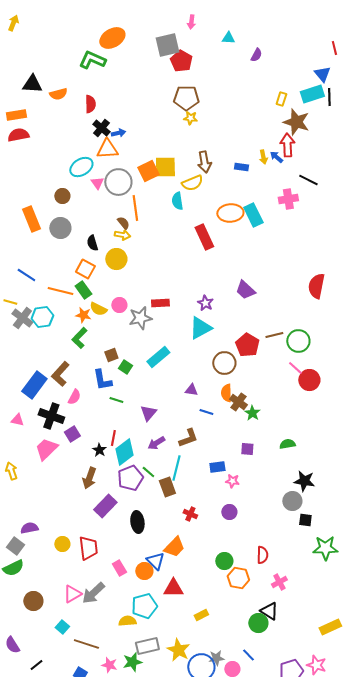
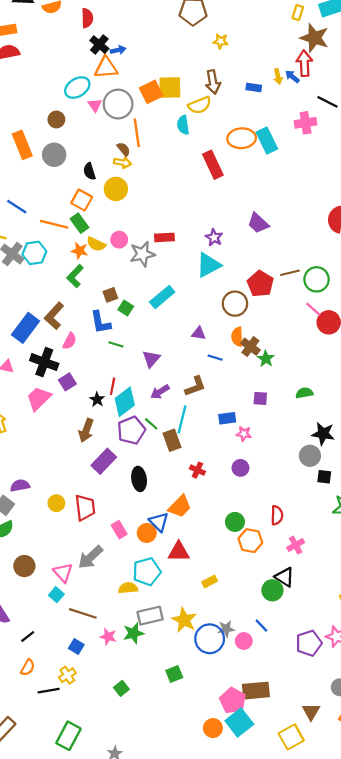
yellow star: (190, 118) -> (221, 41), moved
pink triangle: (72, 594) -> (63, 573), moved, turned -42

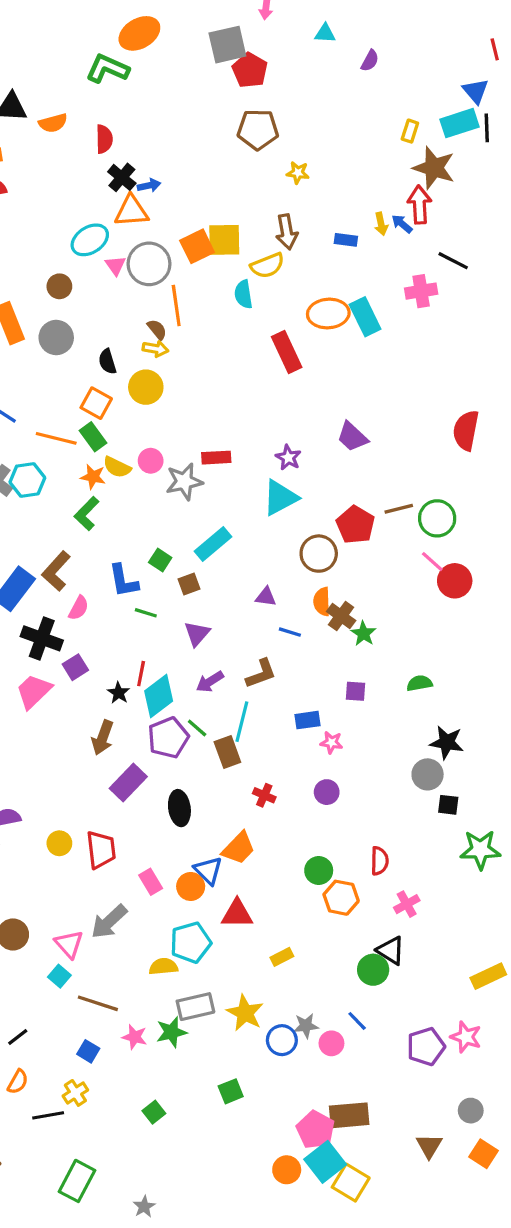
brown square: (110, 295) -> (189, 584), moved
blue circle: (210, 639) -> (282, 1040), size x0.7
yellow square: (291, 737) -> (351, 1183), moved, turned -30

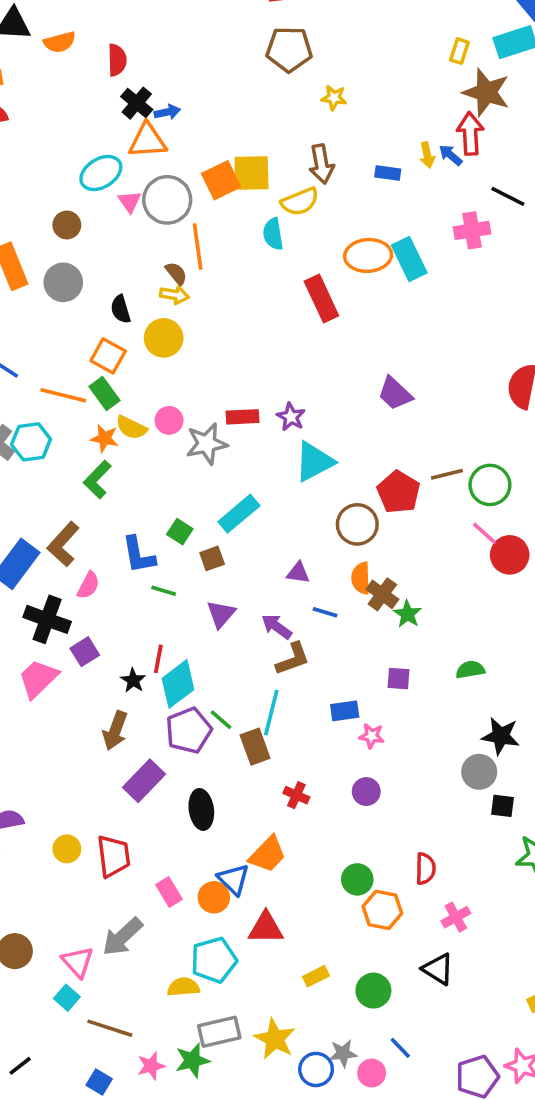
purple star: (288, 458) -> (291, 417), moved
purple arrow: (210, 682) -> (277, 627), moved, turned 68
green circle: (373, 970) -> (373, 991), moved
pink star: (135, 1037) -> (151, 1066), turned -30

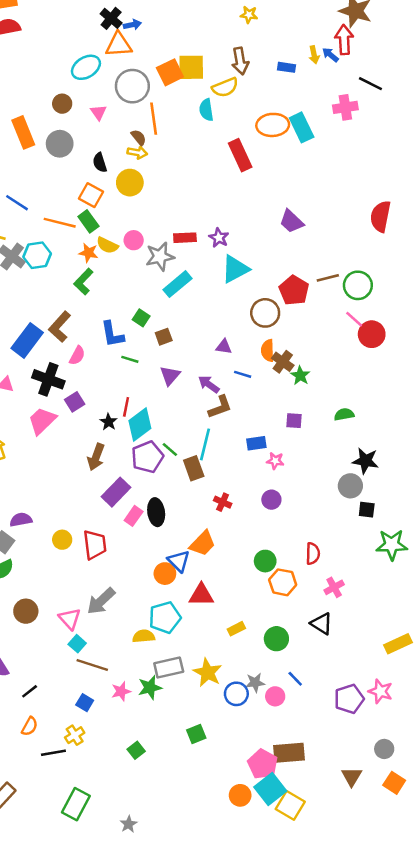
pink triangle: (130, 202) -> (99, 112), moved
cyan rectangle: (239, 514) -> (177, 284), moved
pink rectangle: (169, 892) -> (134, 516), moved, turned 66
cyan square: (67, 998) -> (77, 644), moved

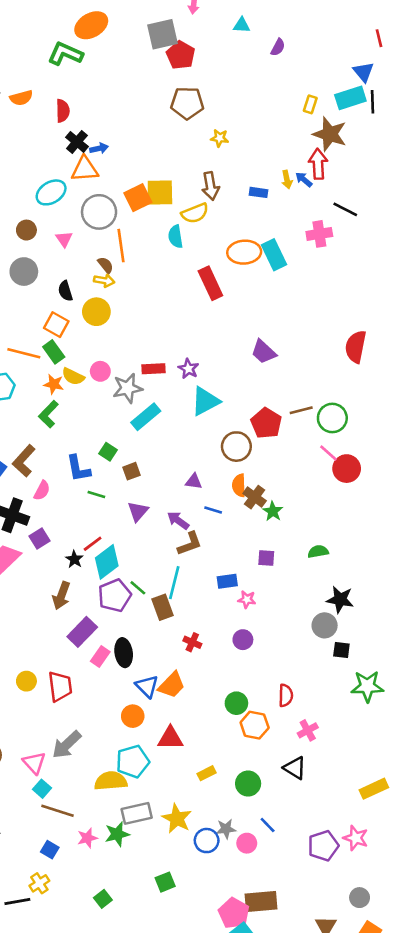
red line: (126, 407) -> (93, 544), turned 42
blue triangle: (179, 561) -> (147, 686), moved
yellow semicircle: (144, 636) -> (111, 781), size x1.4

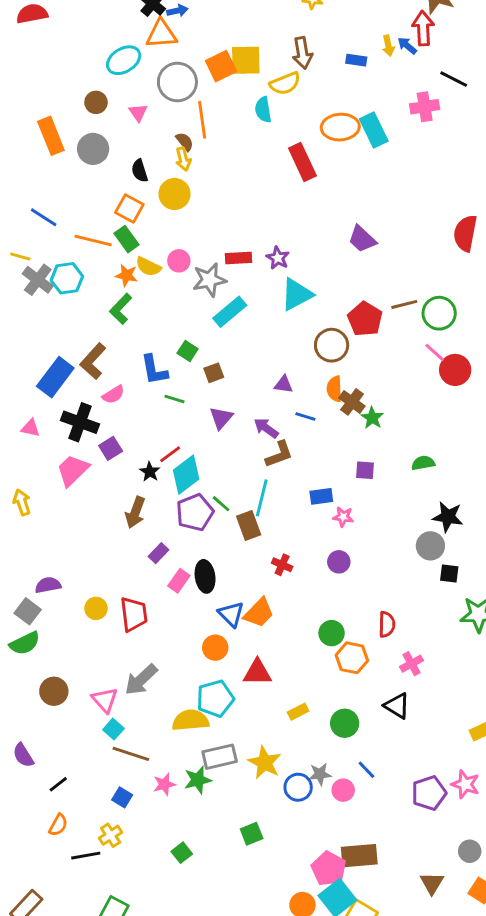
yellow arrow: (104, 281) -> (183, 159), turned 66
pink semicircle: (42, 491) -> (113, 395), turned 30
purple rectangle: (82, 632) -> (159, 553), size x0.6

